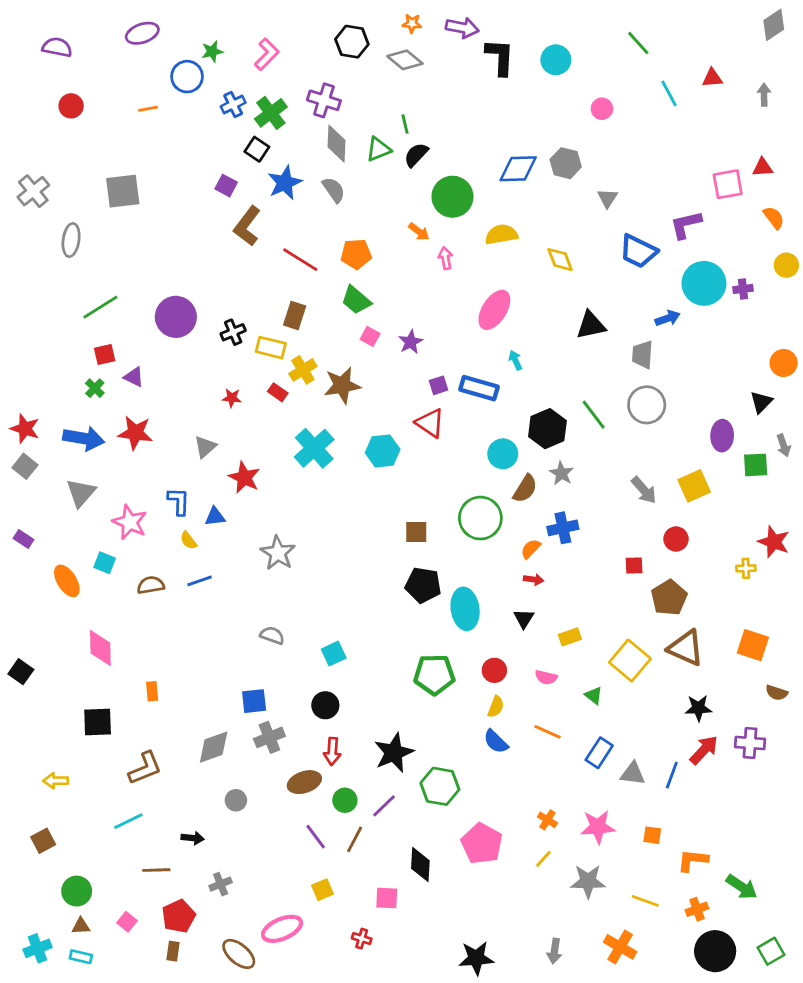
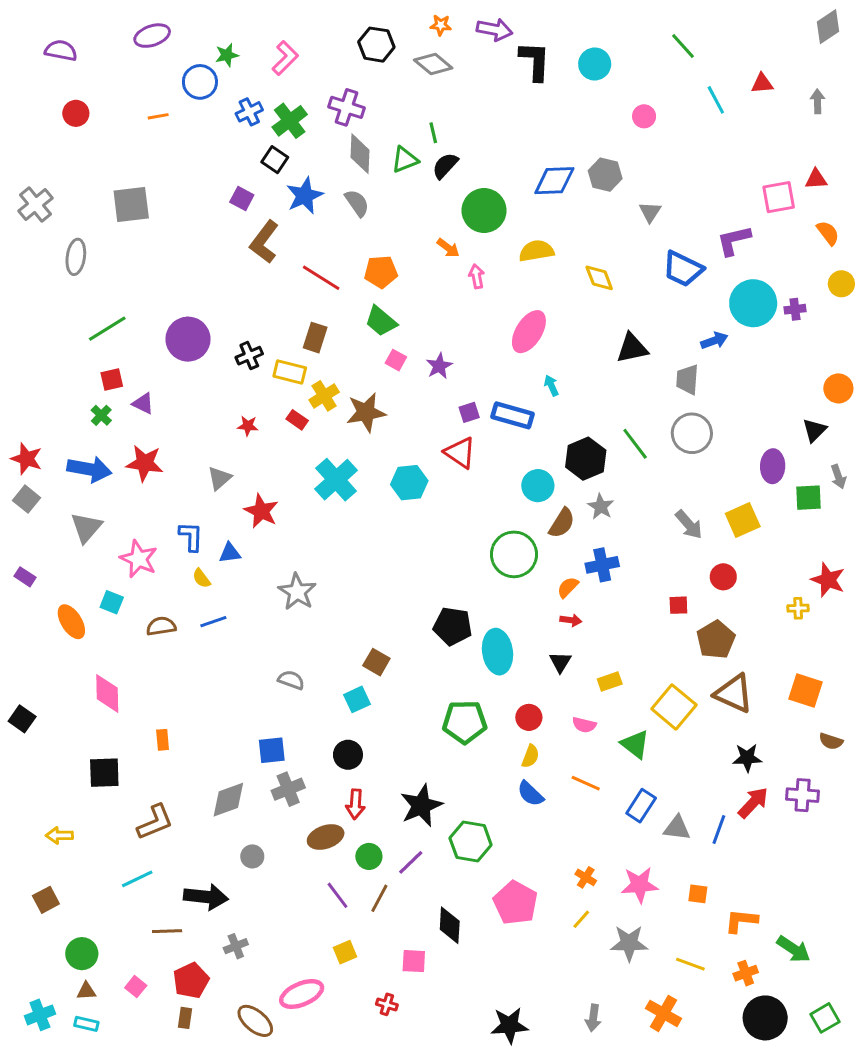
brown square: (416, 532) -> (376, 662), moved, turned 30
green triangle: (594, 695) -> (635, 744), size x1.5
black arrow: (193, 838) -> (206, 897), size x1.8

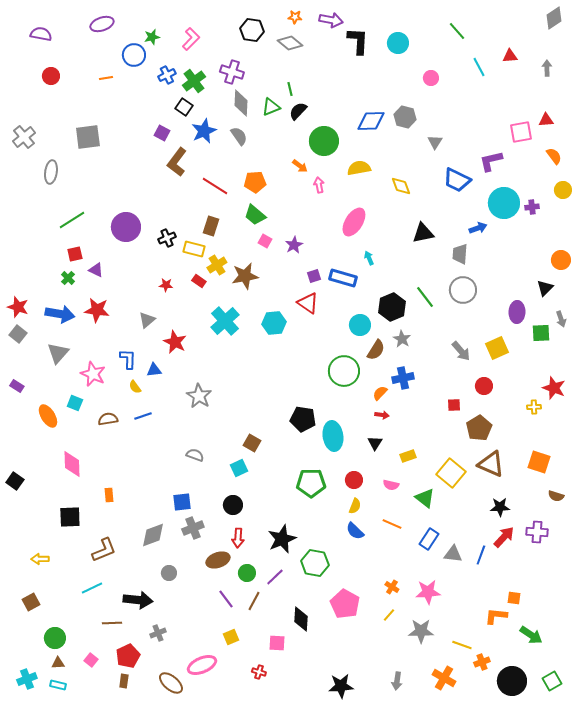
orange square: (698, 894) -> (514, 598), moved
orange cross: (746, 973) -> (482, 662), moved

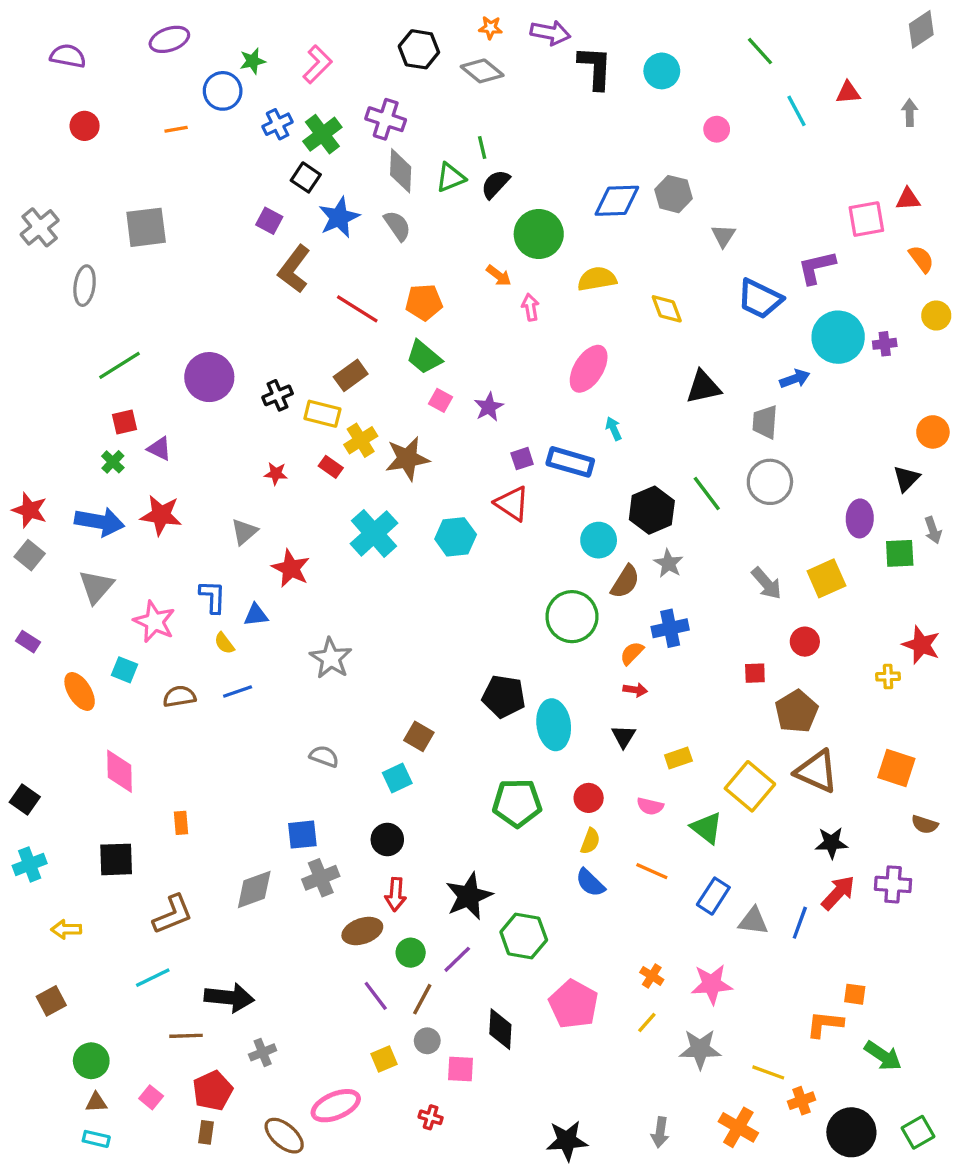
brown rectangle: (211, 226) -> (351, 375), turned 36
gray circle: (169, 573) -> (427, 1041), moved
cyan cross: (27, 679) -> (30, 864), moved

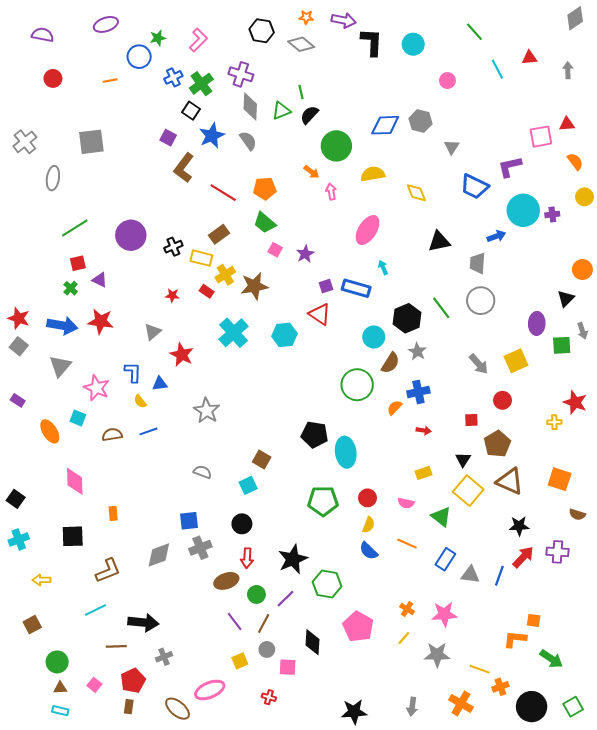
red arrow: (635, 690) -> (424, 430), moved
black triangle: (624, 736) -> (463, 459), moved

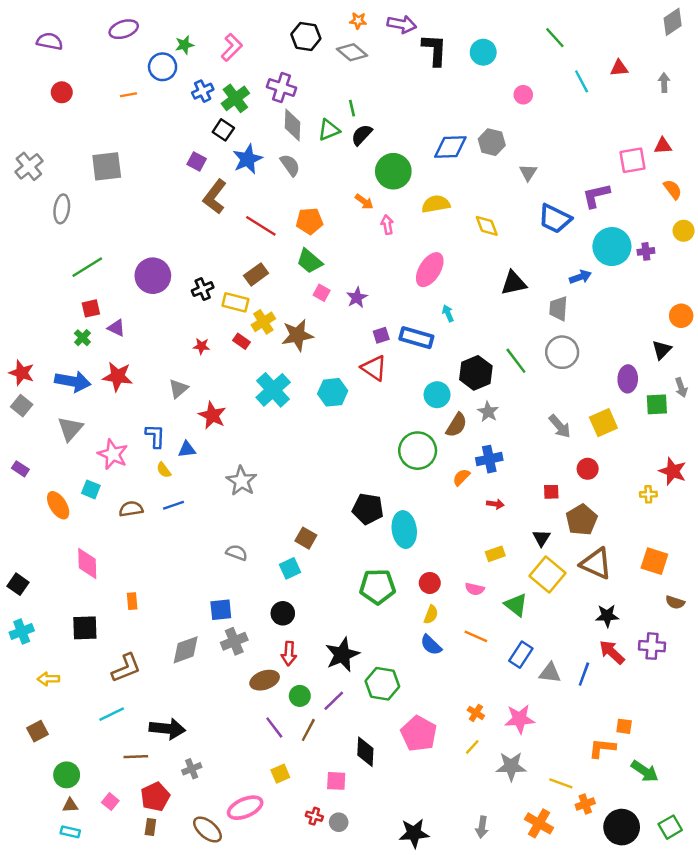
red arrow: (523, 557) -> (612, 652), turned -90
gray circle: (267, 649) -> (339, 822), moved

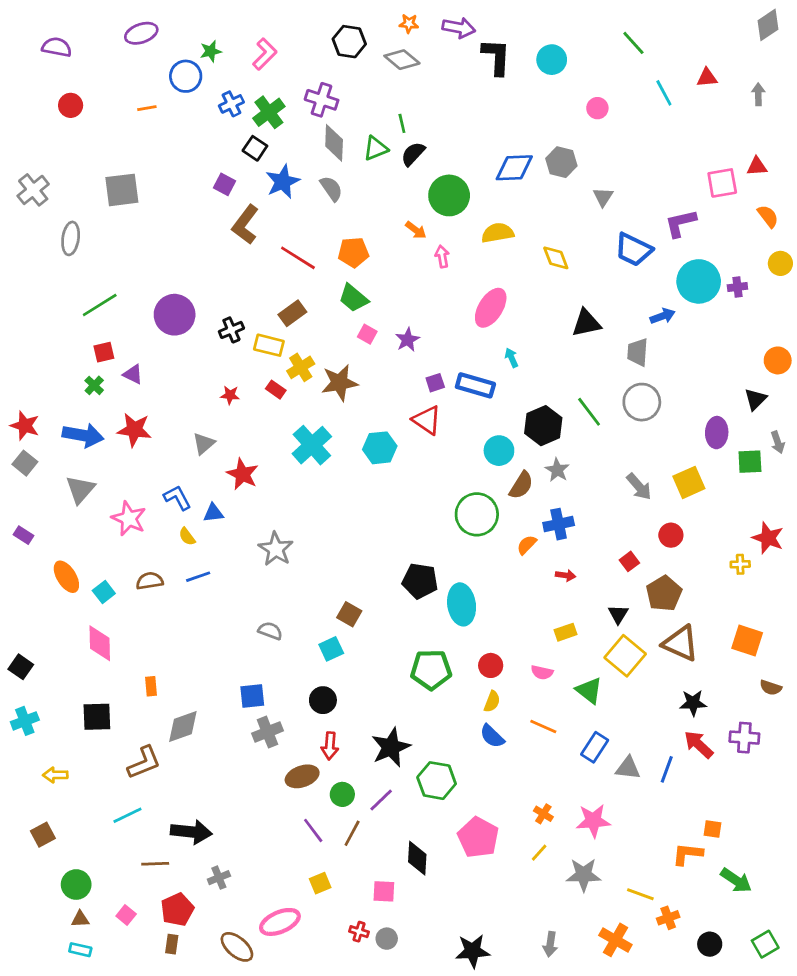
blue L-shape: (155, 436) -> (177, 498), turned -30
cyan square: (91, 489) -> (104, 592), moved, turned 30
red square: (551, 492) -> (629, 561), turned -35
gray diamond: (186, 650) -> (183, 726), moved
black circle: (622, 827) -> (710, 944), size x0.6

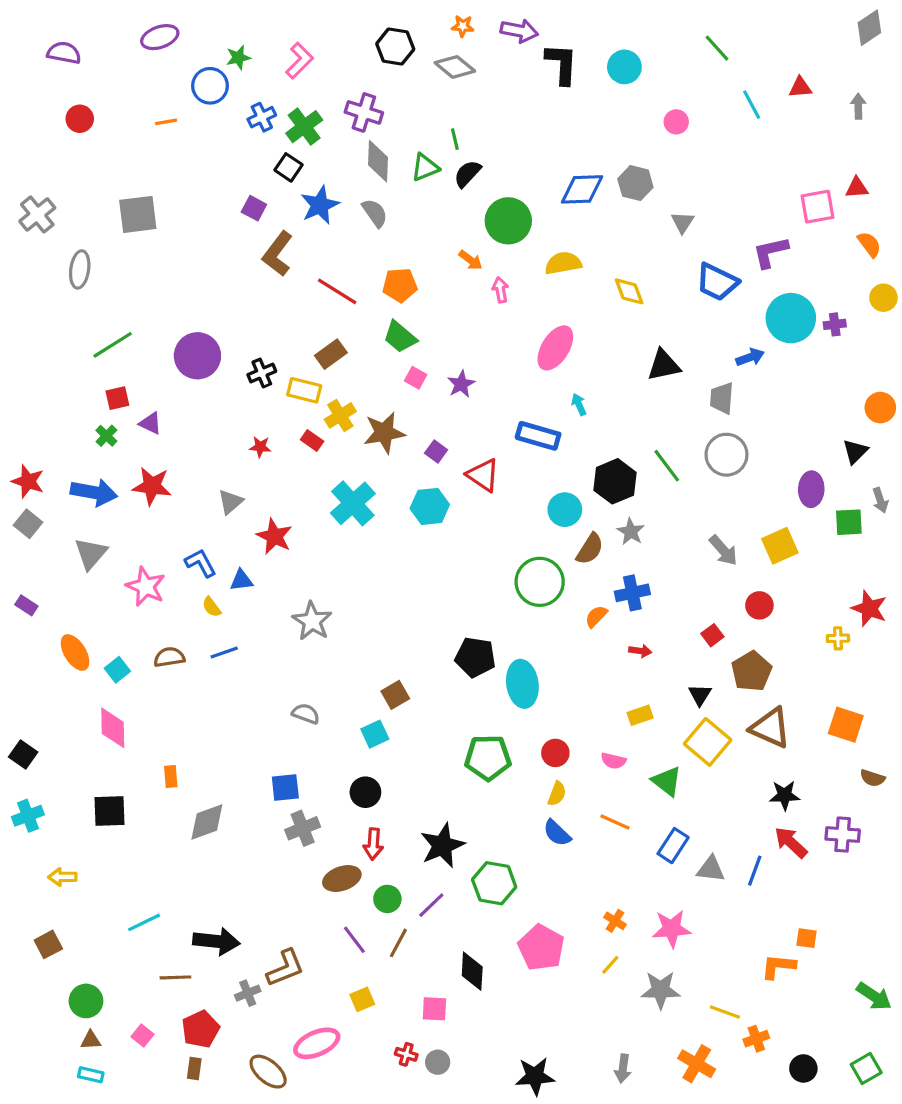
purple square: (435, 383) -> (436, 452), moved, turned -36
brown square: (349, 614) -> (395, 695), turned 30
brown L-shape: (144, 763) -> (285, 968), moved
green arrow: (736, 880) -> (874, 996), moved

